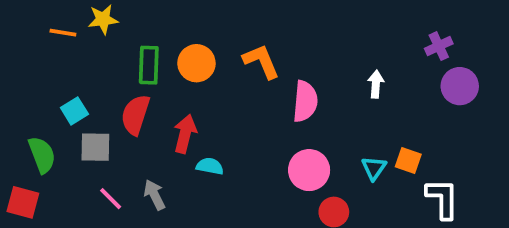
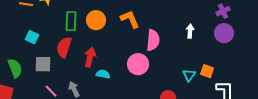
purple circle: (460, 86) -> (224, 33), moved
cyan square: (74, 111) -> (32, 37), moved, turned -32
pink circle: (309, 170) -> (138, 64), moved

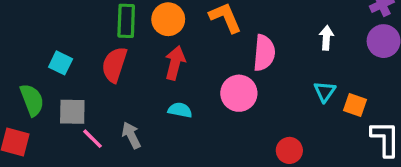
cyan square: (32, 37) -> (61, 63), moved
red arrow: (90, 57) -> (175, 63), moved
gray square: (43, 64) -> (72, 112), moved
cyan triangle: (189, 75) -> (325, 92), moved

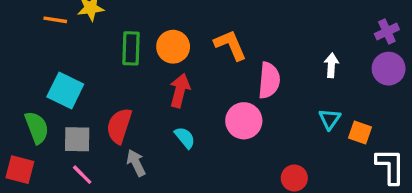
cyan square: (61, 63) -> (65, 90), size x1.5
red semicircle: (114, 65) -> (119, 126), moved
cyan semicircle: (180, 110) -> (185, 138), turned 40
pink line: (93, 139) -> (82, 175), moved

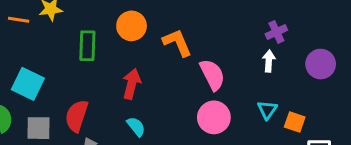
purple cross: (387, 32) -> (276, 32), moved
orange circle: (173, 47) -> (132, 26), moved
pink semicircle: (269, 80) -> (212, 75), turned -32
pink circle: (244, 121) -> (214, 117), moved

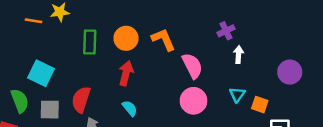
orange circle: (132, 26) -> (126, 38), moved
purple cross: (276, 32) -> (226, 31), moved
purple circle: (321, 64) -> (290, 72), moved

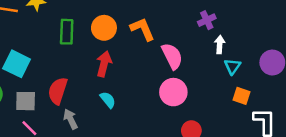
cyan triangle: (237, 95) -> (232, 66), moved

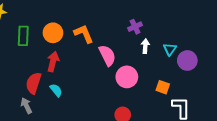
cyan triangle: (232, 66) -> (170, 49), moved
red semicircle: (58, 91) -> (33, 83), moved
pink circle: (173, 92) -> (127, 77), moved

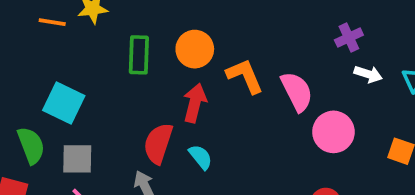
orange L-shape: (84, 34) -> (245, 76), moved
white arrow: (145, 46) -> (368, 74), turned 104

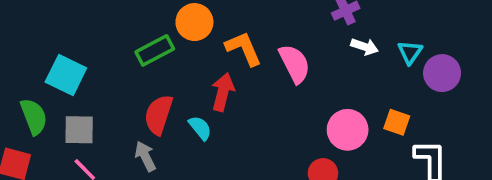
green rectangle: (139, 55) -> (155, 50), moved, turned 60
red arrow: (195, 103) -> (223, 92), moved
pink circle: (333, 132) -> (348, 130), moved

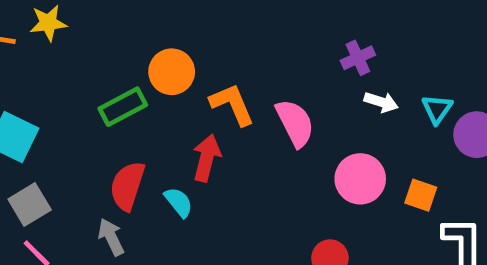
gray square: (79, 130) -> (30, 204), turned -32
pink circle: (348, 130) -> (360, 179), moved

